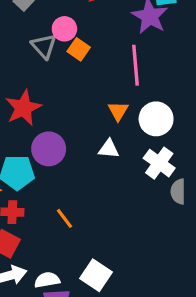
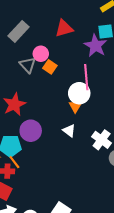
white circle: (156, 119) -> (79, 93), moved
white triangle: (109, 149) -> (69, 131), turned 32
orange line: (64, 218) -> (14, 162), moved

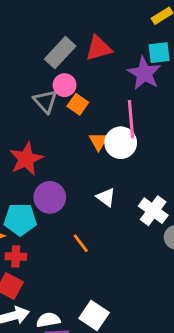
gray rectangle: (18, 31) -> (60, 53), moved
orange triangle: (75, 106) -> (99, 141), moved
orange line: (14, 162) -> (81, 243), moved

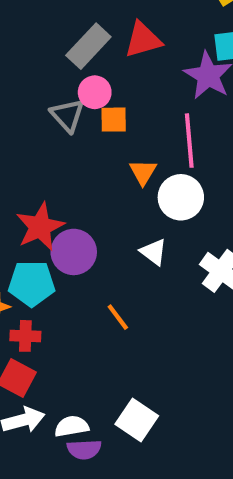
orange square: (78, 104) -> (114, 120), turned -36
white circle: (121, 143) -> (181, 197), moved
red star: (26, 159) -> (40, 227), moved

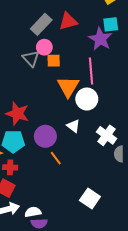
orange triangle: (143, 172) -> (68, 87), size x1.6
red star: (40, 227) -> (17, 114), turned -30
purple circle: (74, 252) -> (45, 136), moved
white square: (137, 420) -> (90, 199), moved

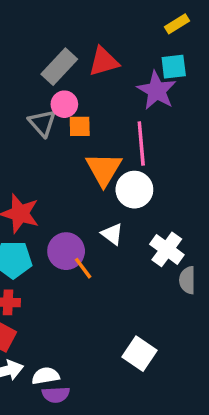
orange line: (56, 158) -> (83, 268), moved

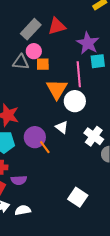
cyan square: (174, 67) -> (98, 61), moved
gray triangle: (42, 123) -> (21, 62), turned -42
purple semicircle: (56, 395) -> (19, 180), moved

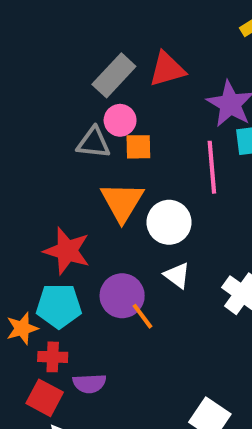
orange triangle: (57, 89) -> (122, 202), moved
white circle: (75, 101) -> (169, 222), moved

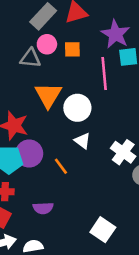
orange square: (138, 147) -> (72, 49), moved
purple circle: (122, 296) -> (29, 153), moved
purple semicircle: (89, 383) -> (43, 208), moved

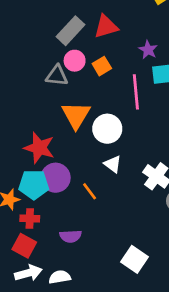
purple star: (116, 34) -> (148, 50), size x0.6
orange square: (72, 49) -> (102, 66), turned -30

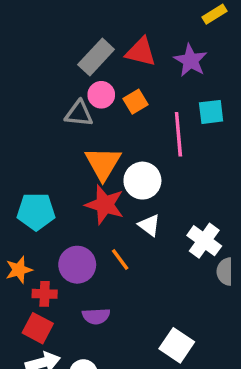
red triangle: (106, 27) -> (141, 52), turned 30
purple star: (148, 50) -> (190, 60), moved, size x1.4
red star: (39, 148) -> (105, 205), moved
purple circle: (56, 178) -> (77, 265), moved
cyan pentagon: (34, 185) -> (36, 211), moved

